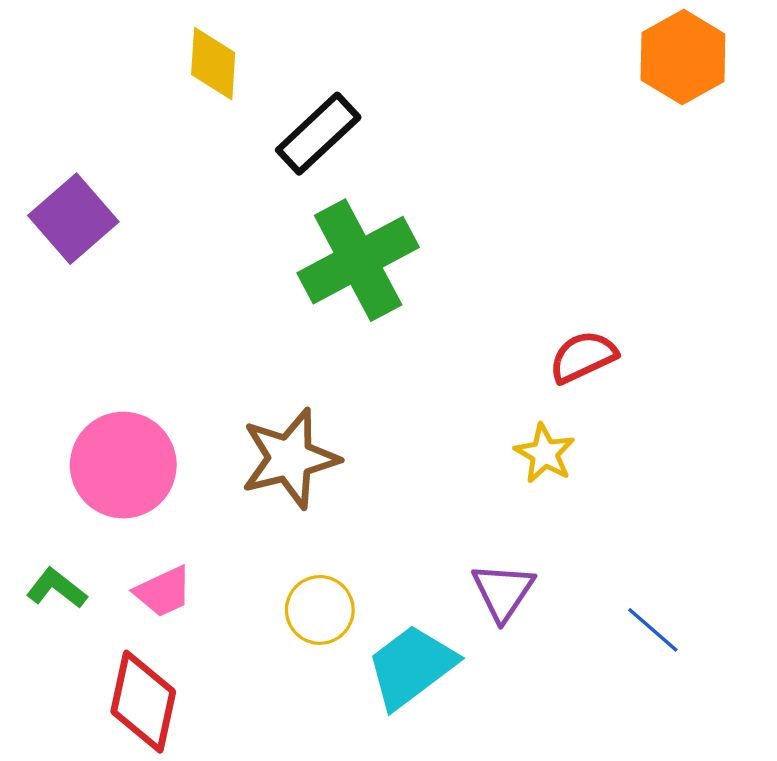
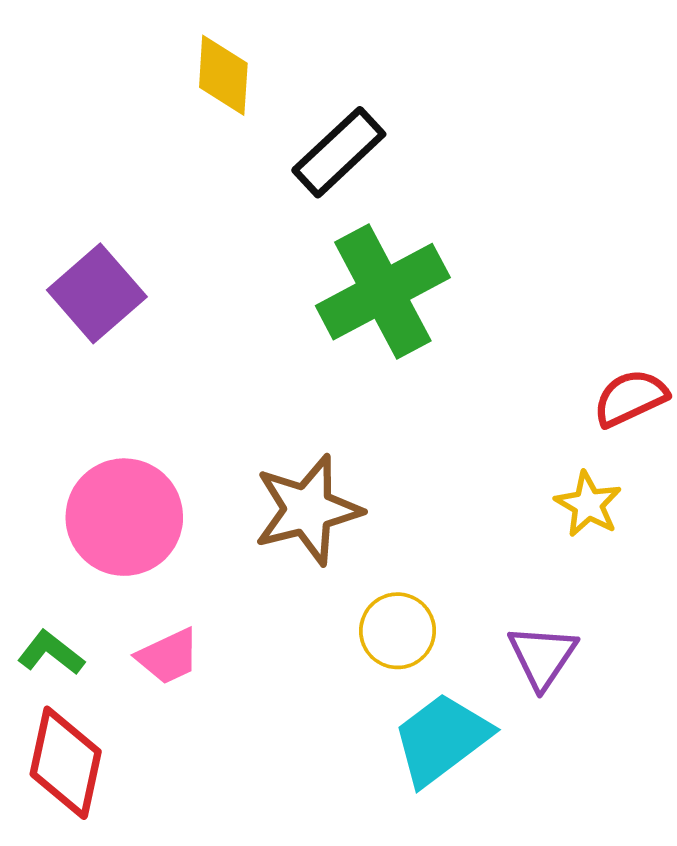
purple square: (73, 219) -> (97, 293), moved
yellow circle: (320, 610) -> (398, 631), moved
red diamond: (143, 702) -> (66, 763), moved

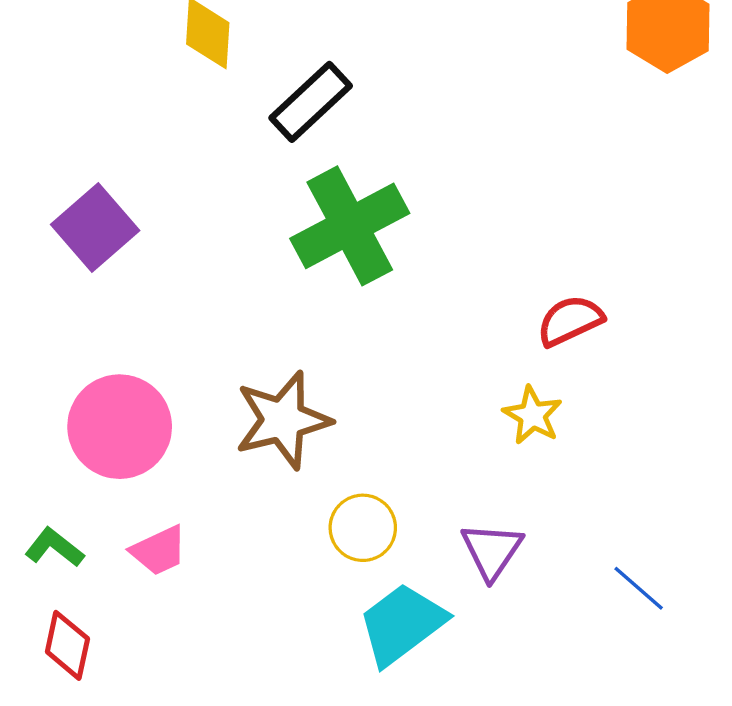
red diamond: (66, 763) -> (67, 645), size x0.7

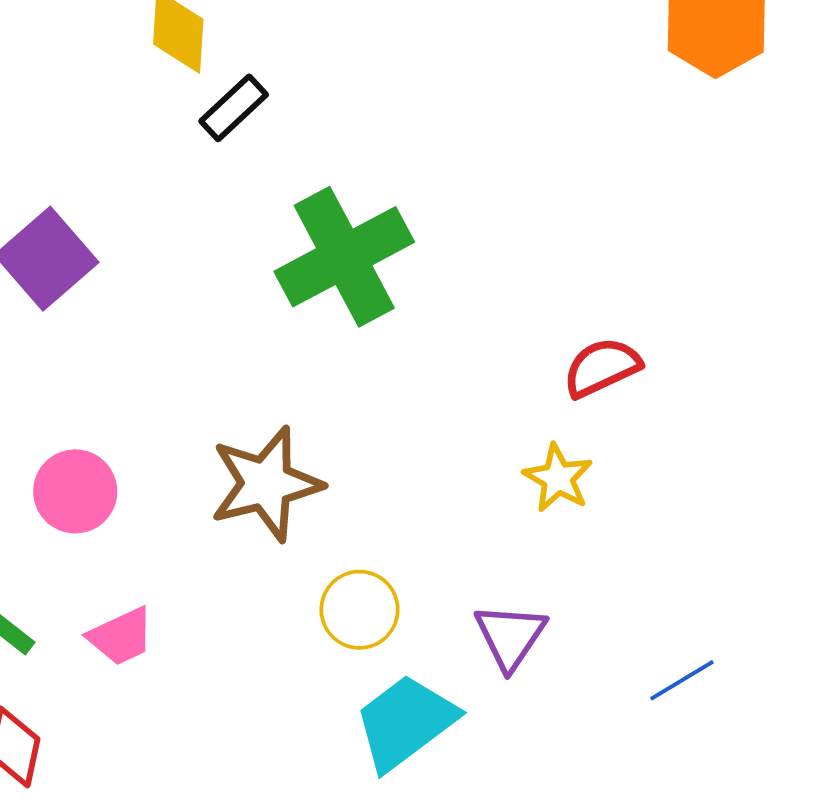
black rectangle: (311, 102) -> (234, 108), moved, size x0.7
pink circle: (120, 427) -> (75, 491), size x0.7
blue line: (639, 588) -> (682, 680), turned -72

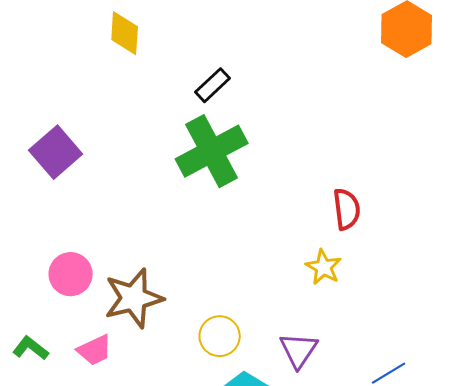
black rectangle: (234, 108) -> (213, 85), moved
red semicircle: (602, 367) -> (347, 209), turned 108
brown star: (266, 484) -> (134, 298), moved

